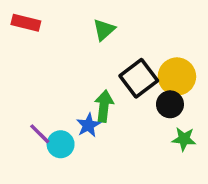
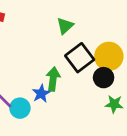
green triangle: (104, 30) -> (65, 26), moved

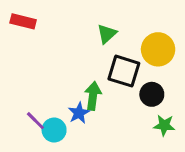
yellow circle: (109, 56) -> (158, 49), moved
black square: (80, 58) -> (124, 71), turned -36

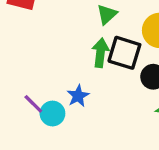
green arrow: (93, 96) -> (100, 53), moved

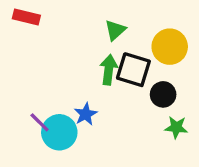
cyan circle: (52, 114) -> (59, 132), size x1.4

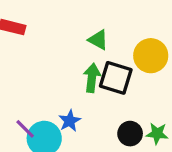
green triangle: (115, 30) -> (98, 40), turned -50
black circle: (163, 94) -> (130, 134), moved

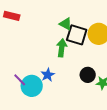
black square: (116, 78) -> (77, 35), moved
black circle: (130, 134) -> (88, 75), moved

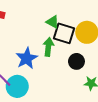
blue star: (48, 75) -> (27, 58), moved, size x1.5
black circle: (88, 75) -> (76, 61), moved

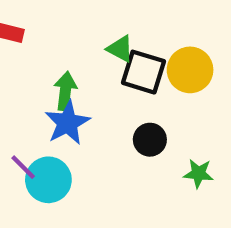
green arrow: (48, 47) -> (65, 91), moved
black circle: (76, 61) -> (150, 140), moved

